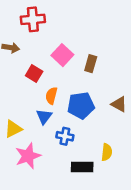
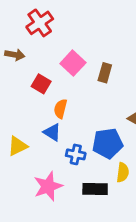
red cross: (33, 19) -> (40, 23), turned -30
blue pentagon: (81, 105) -> (108, 143), moved
blue triangle: (44, 117) -> (52, 132), turned -35
pink star: (28, 156) -> (48, 186), moved

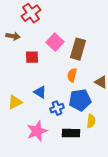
brown rectangle: (105, 73) -> (78, 49), size x1.5
red square: (41, 84) -> (32, 57), turned -32
orange semicircle: (60, 109) -> (72, 75), moved
blue cross: (76, 154) -> (57, 108), turned -32

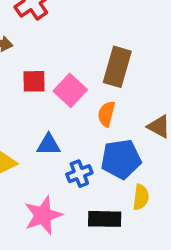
pink square: (55, 42) -> (70, 90), moved
blue triangle: (40, 92) -> (49, 145), turned -32

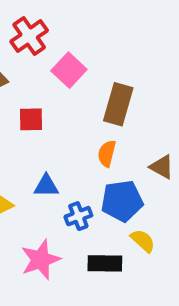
pink square: (70, 90) -> (69, 70), moved
yellow semicircle: (141, 197) -> (143, 241), turned -55

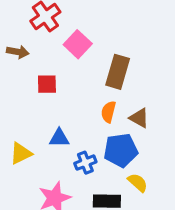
brown triangle: (162, 167) -> (139, 118), moved

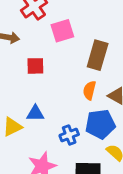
pink square: (78, 44) -> (62, 31), turned 30
blue triangle: (59, 138) -> (35, 113), moved

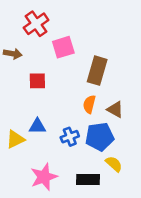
blue cross: (69, 135) -> (70, 137), moved

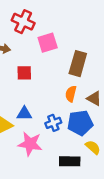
red cross: (36, 24) -> (23, 22), turned -30
pink star: (44, 177) -> (30, 144), moved, turned 30

